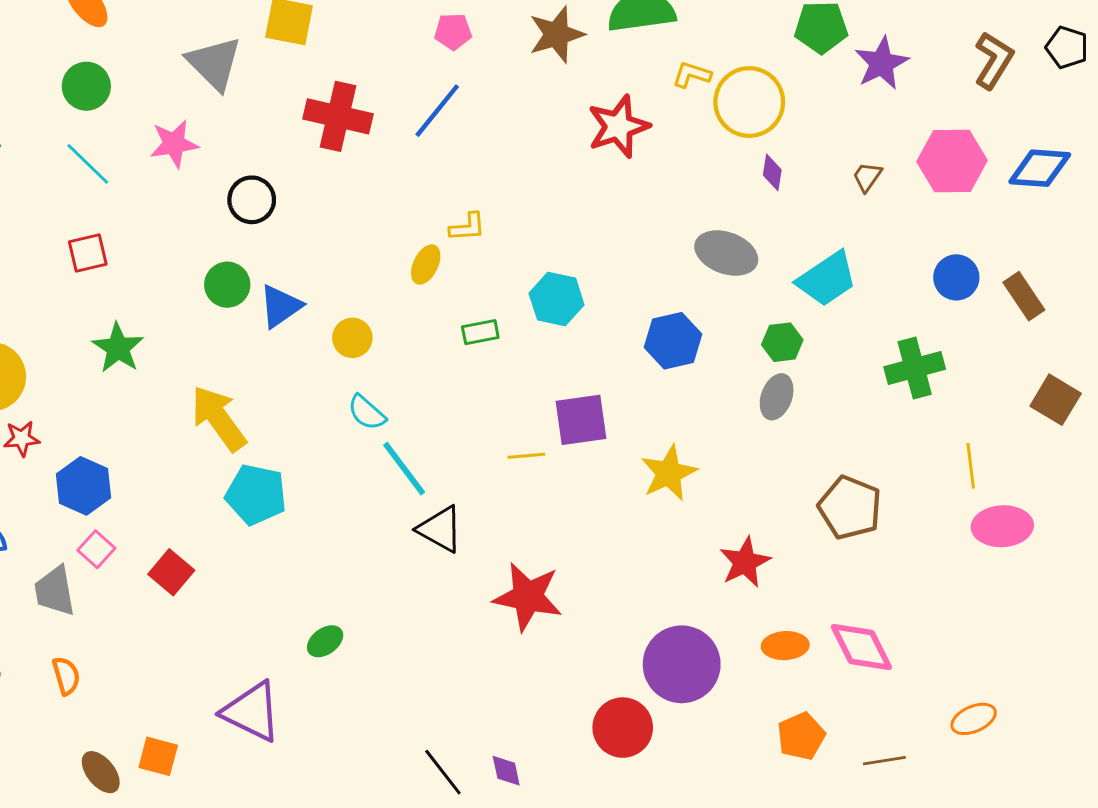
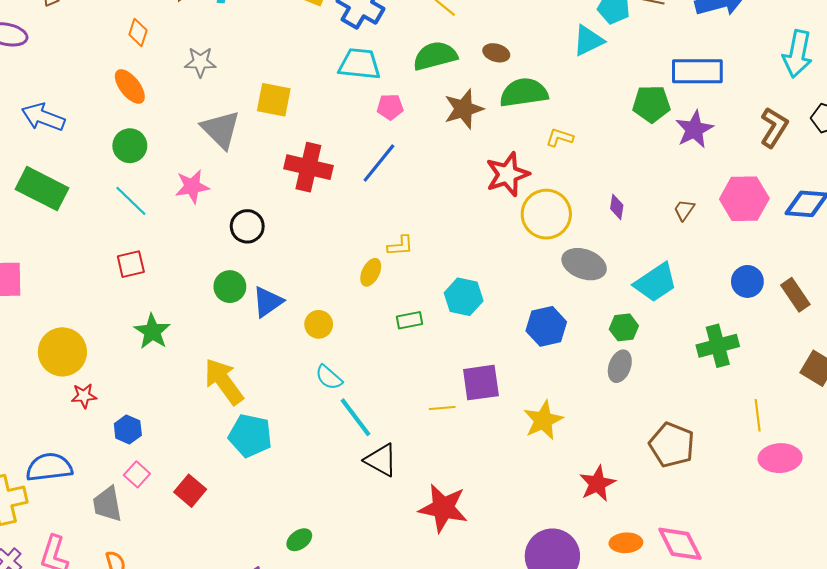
yellow circle: (749, 102) -> (546, 214), moved
blue hexagon: (83, 486) -> (128, 429), size x0.7

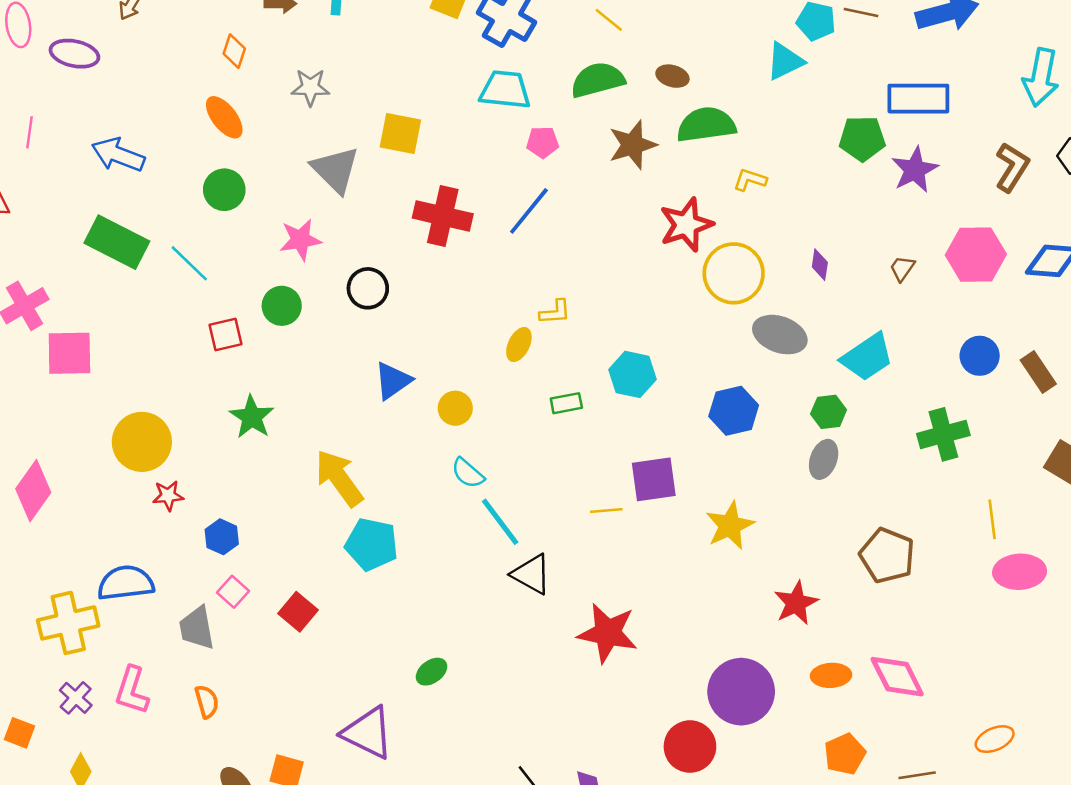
cyan line: (131, 201) -> (189, 263), moved
green circle: (230, 287) -> (282, 306), moved

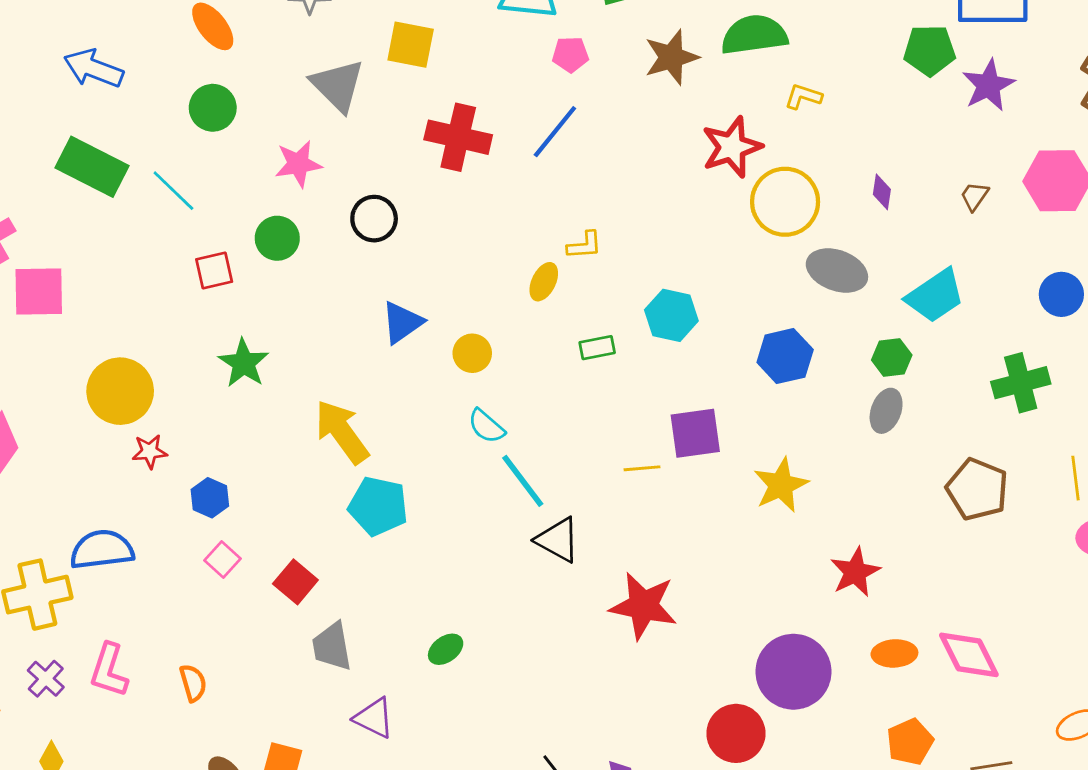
brown pentagon: (887, 556) -> (977, 489), moved
gray trapezoid: (197, 628) -> (332, 646), moved
purple triangle: (368, 733) -> (374, 718), size x0.7

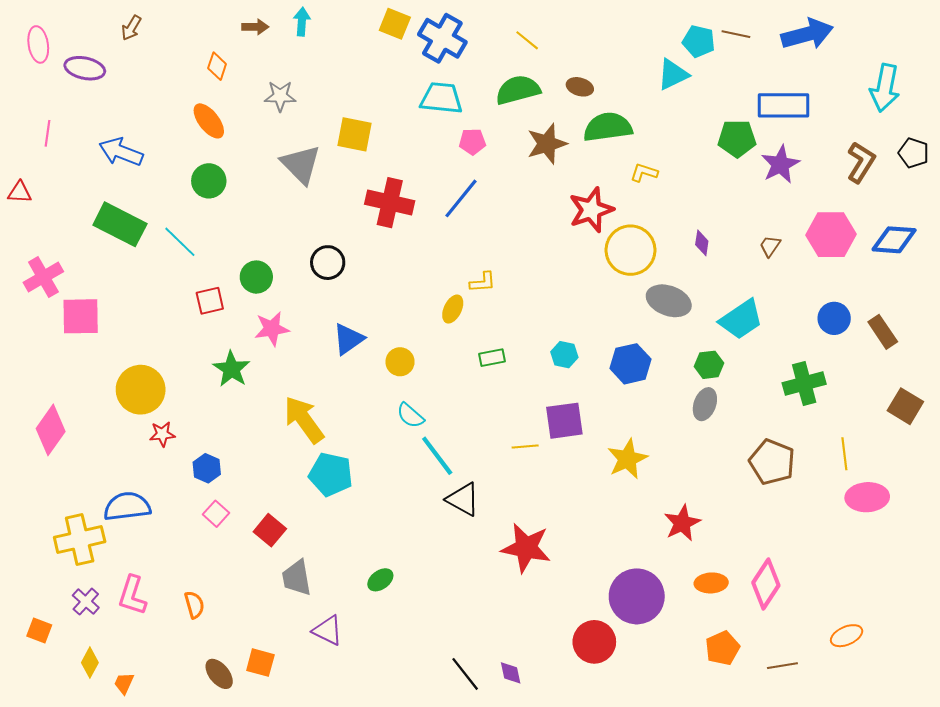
pink star: (298, 164) -> (272, 329), moved
cyan hexagon: (671, 315) -> (564, 355), moved, size x0.7
pink diamond: (969, 655) -> (766, 584), turned 60

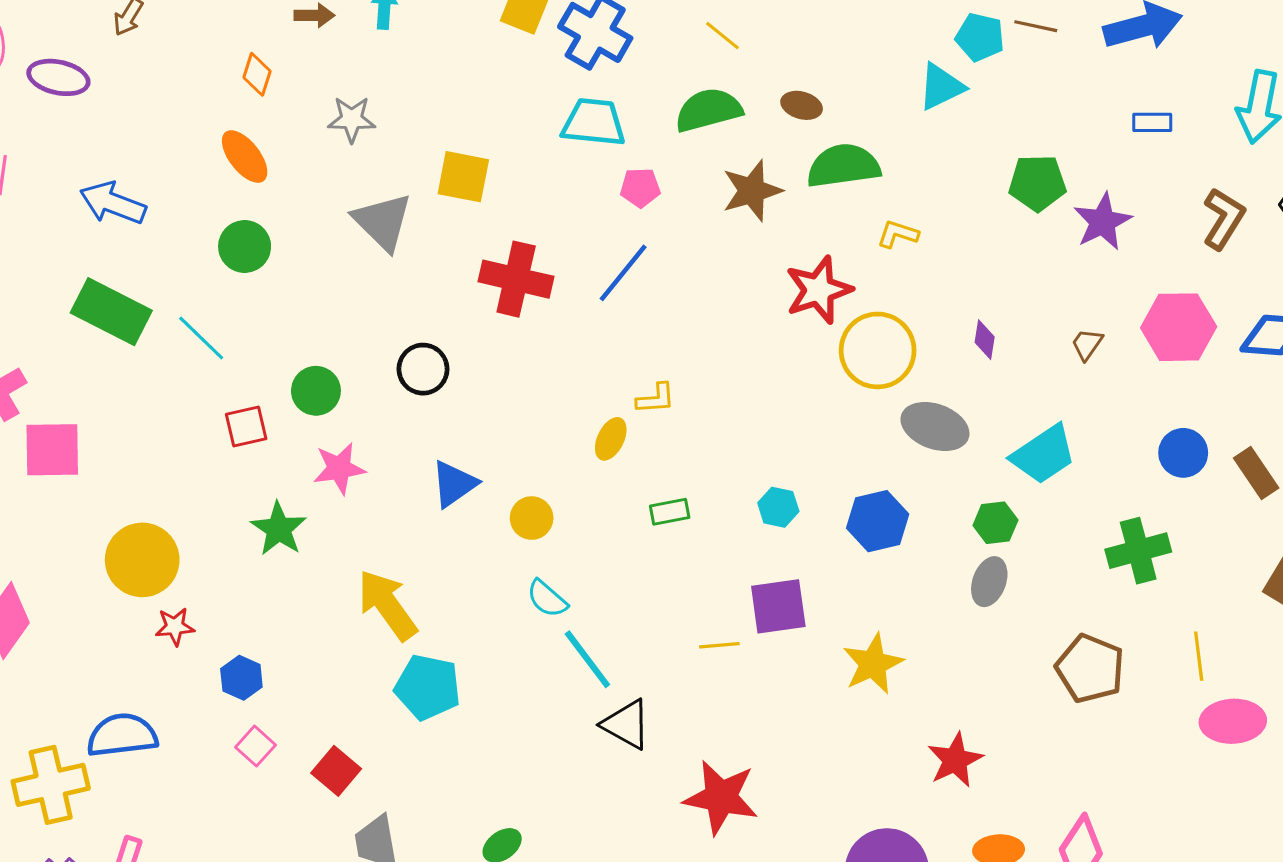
blue rectangle: (783, 105) -> (1152, 122), moved, size x0.5

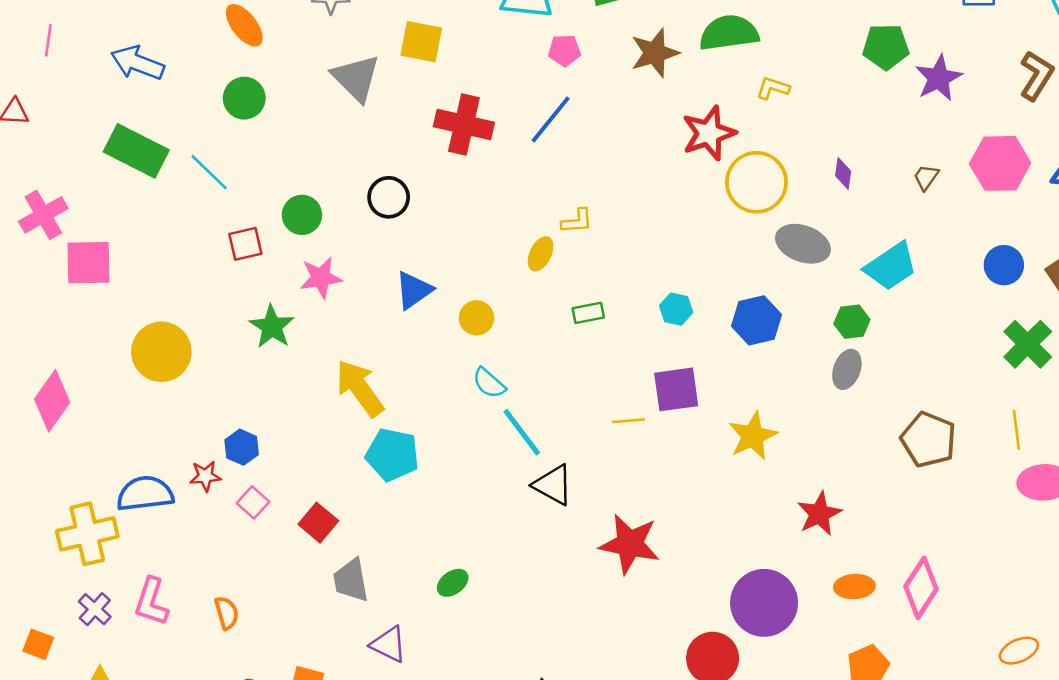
green cross: (1138, 551) -> (1028, 344), moved, turned -30
red star: (175, 627) -> (205, 476), moved

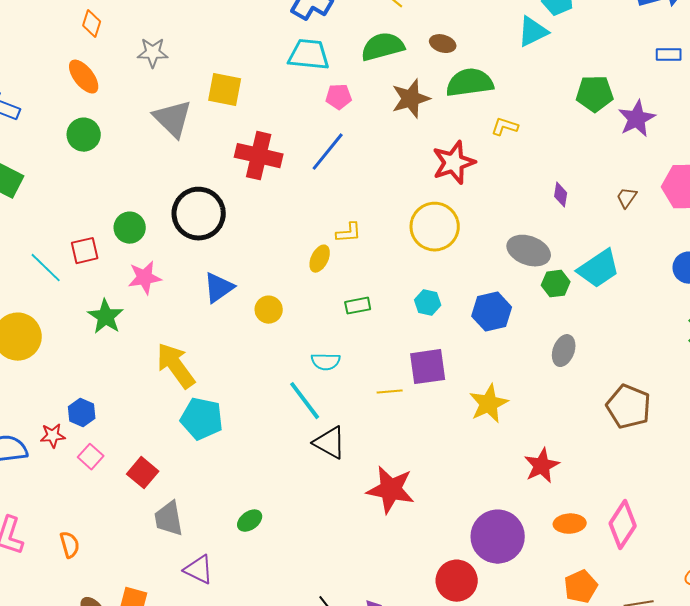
cyan line: (209, 172) -> (46, 268), moved
yellow circle: (756, 182) -> (435, 227), moved
black circle: (389, 197) -> (199, 214), size x1.6
green hexagon: (852, 322) -> (556, 284), moved
cyan semicircle: (489, 383) -> (326, 362), moved, turned -40

